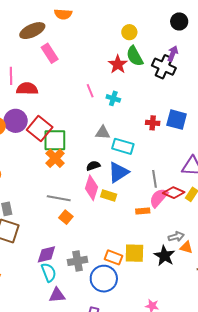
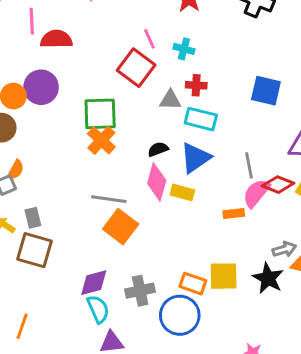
blue square: (177, 120) -> (266, 91), moved
red cross: (153, 123) -> (196, 85), moved
red square: (40, 128) -> (136, 68), moved
orange square: (66, 217) -> (121, 227), size x1.6

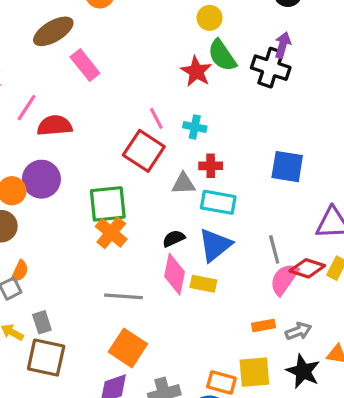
pink line: (32, 21) -> (26, 108), turned 40
orange rectangle: (234, 213) -> (264, 325), moved
orange square: (121, 227) -> (128, 348), moved
gray arrow: (284, 249) -> (298, 331), moved

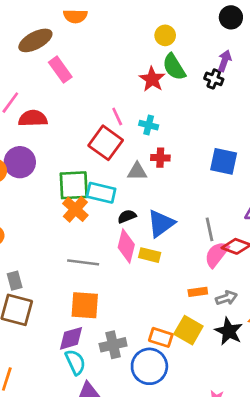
black cross: (271, 68) -> (214, 79), size x0.6
cyan rectangle: (218, 202) -> (101, 193), moved
orange square: (128, 348) -> (85, 305), turned -32
yellow square: (254, 372) -> (188, 330), turned 32

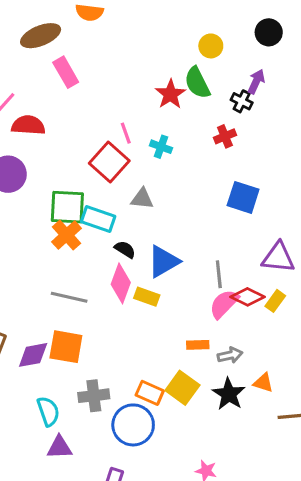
yellow circle: (165, 35) -> (211, 46), moved
red cross: (160, 158) -> (225, 136), moved, turned -30
black semicircle: (127, 216) -> (125, 249), turned 48
purple diamond: (71, 338) -> (33, 355), moved

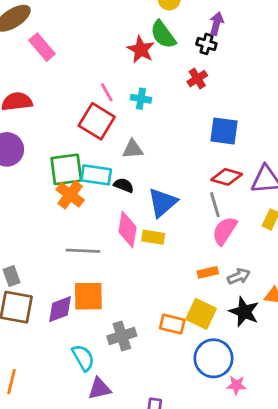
black semicircle: (125, 249) -> (124, 185), moved
red diamond: (247, 297) -> (227, 177), moved
blue circle: (133, 425) -> (214, 358), moved

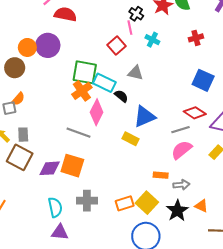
black cross: (206, 44) -> (136, 14), moved
red square: (97, 121) -> (116, 46), size x0.7
gray line: (215, 205) -> (181, 130), turned 72
pink diamond: (127, 230) -> (97, 112), moved
orange rectangle: (172, 324) -> (125, 203), turned -48

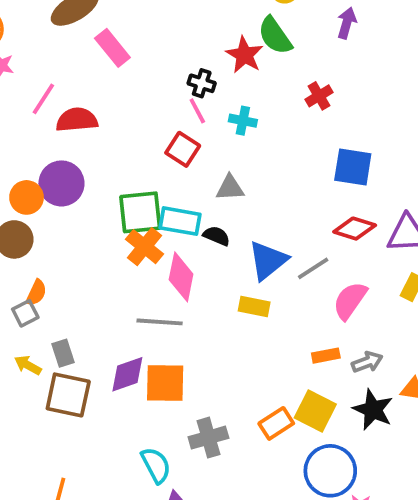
gray line: (181, 130) -> (313, 268), moved
purple diamond: (50, 168) -> (127, 374), moved

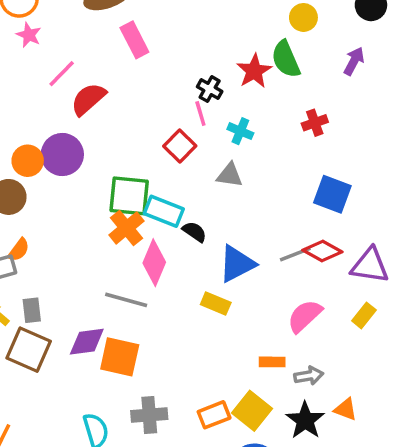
red semicircle: (77, 120) -> (88, 99), turned -48
gray triangle: (230, 188) -> (230, 175), moved
gray line: (313, 268) -> (295, 254), moved

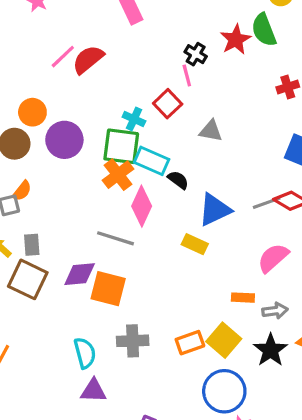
pink line: (62, 74) -> (63, 57), moved
cyan cross: (240, 131) -> (134, 119), moved
purple circle: (62, 155) -> (64, 140), moved

